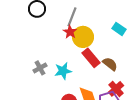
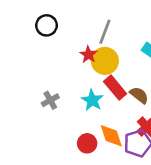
gray line: (72, 17) -> (105, 32), moved
cyan star: (63, 71) -> (92, 100), moved, turned -30

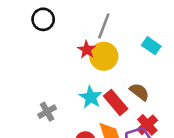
red rectangle: (115, 88) -> (116, 102), moved
gray cross: (50, 100) -> (47, 112), moved

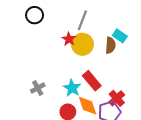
brown semicircle: (139, 92) -> (111, 45), moved, turned 56
cyan star: (91, 97) -> (72, 88), moved

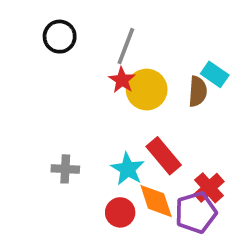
gray line: (82, 20) -> (126, 46), moved
gray cross: (38, 88) -> (65, 169), turned 32

